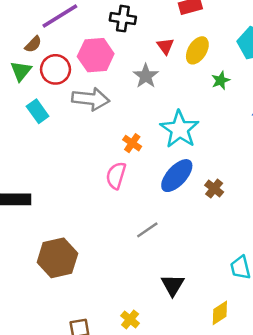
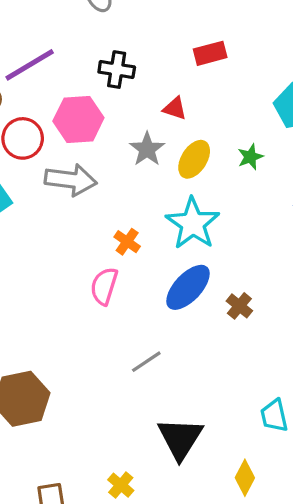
red triangle: (165, 46) -> (175, 108), turned -36
yellow ellipse: (197, 50) -> (194, 159), moved
black triangle: (173, 285) -> (180, 438), size x1.4
yellow diamond: (220, 313) -> (245, 478), turned -30

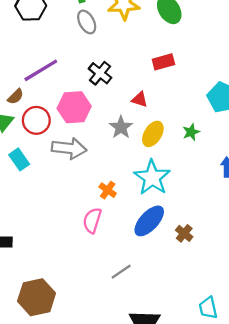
black cross: (117, 70) -> (100, 73), turned 30

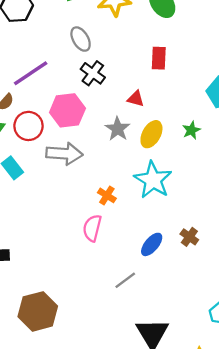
gray ellipse: (87, 22) -> (81, 39), moved
red rectangle: (163, 62) -> (159, 58), turned -70
blue ellipse: (149, 221) -> (152, 244), moved, size x0.7

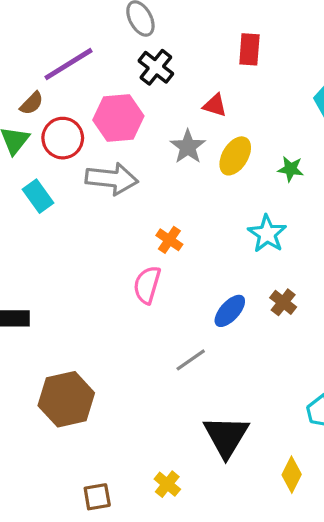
green star: (191, 130) -> (291, 169), moved, turned 30
cyan star: (153, 180) -> (267, 234), moved, size x0.7

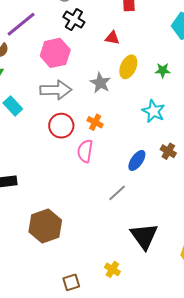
red circle: (63, 138) -> (61, 126), moved
gray star: (188, 147) -> (100, 83), moved

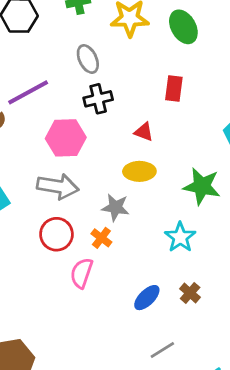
black cross: (74, 20) -> (98, 99), turned 35
yellow ellipse: (128, 67) -> (139, 171), moved, turned 55
green star: (163, 70) -> (202, 186), size x1.8
gray star: (100, 83) -> (115, 207), moved, turned -30
gray line: (117, 193) -> (162, 350), moved

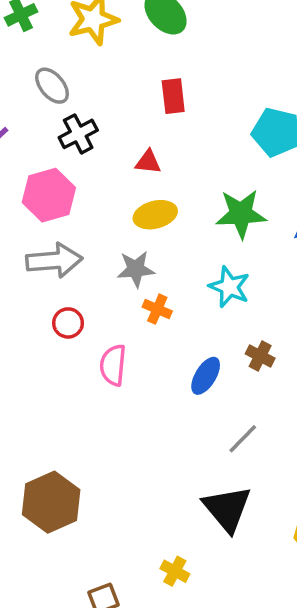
red circle: (56, 234) -> (68, 323), size x0.7
orange cross: (101, 238) -> (157, 309), moved

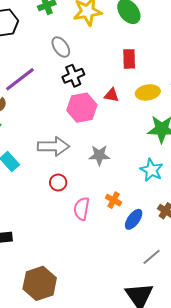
pink hexagon: (49, 195) -> (82, 108), moved
yellow ellipse: (155, 215) -> (148, 92), moved
orange cross: (157, 309) -> (114, 200), moved

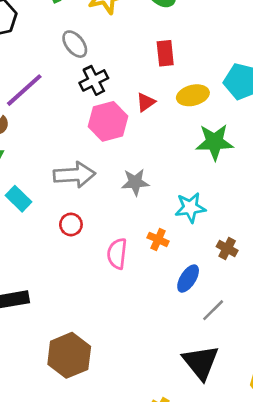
red triangle: (112, 95) -> (146, 102), turned -42
cyan star: (151, 170) -> (190, 208), moved, turned -30
red circle: (58, 183) -> (71, 224), moved
blue ellipse: (134, 219) -> (188, 279), moved

